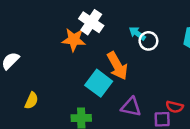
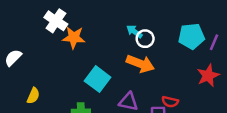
white cross: (91, 22) -> (56, 21), moved
orange arrow: (117, 66) -> (140, 64), moved, turned -40

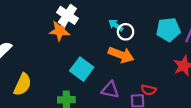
white cross: (56, 21) -> (67, 15), moved
yellow semicircle: (33, 96) -> (23, 84), size x1.5

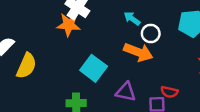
white circle: (126, 32) -> (151, 33), moved
yellow semicircle: (23, 84) -> (26, 66), moved

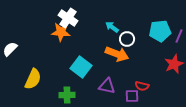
yellow semicircle: (26, 66) -> (33, 79), moved

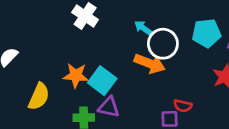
orange star: (61, 32) -> (76, 75), moved
white circle: (127, 39) -> (163, 44), size x1.5
purple triangle: (107, 86) -> (109, 107), moved

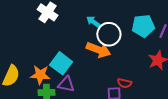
orange star: (76, 75) -> (40, 75), moved

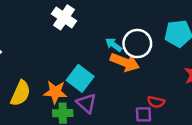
cyan arrow: (93, 22) -> (114, 45), moved
purple triangle: (66, 84) -> (86, 103), turned 30

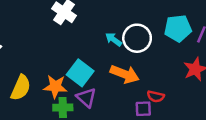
orange arrow: (125, 62) -> (125, 74), moved

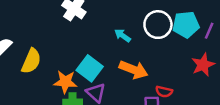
white circle: (137, 38) -> (158, 25), moved
yellow semicircle: (21, 88) -> (31, 61), moved

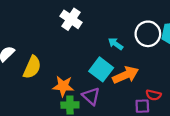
cyan square: (90, 68) -> (101, 69), moved
orange arrow: (134, 70) -> (126, 75), turned -45

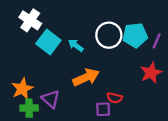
cyan square: (101, 69) -> (48, 42), moved
orange star: (63, 86) -> (22, 89), turned -30

